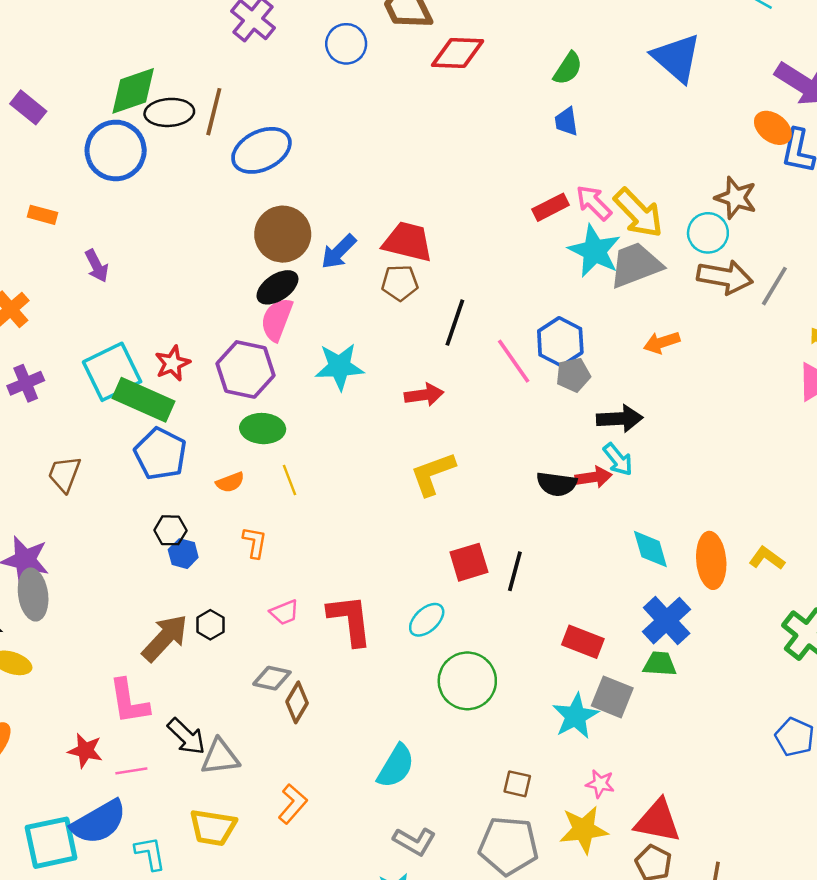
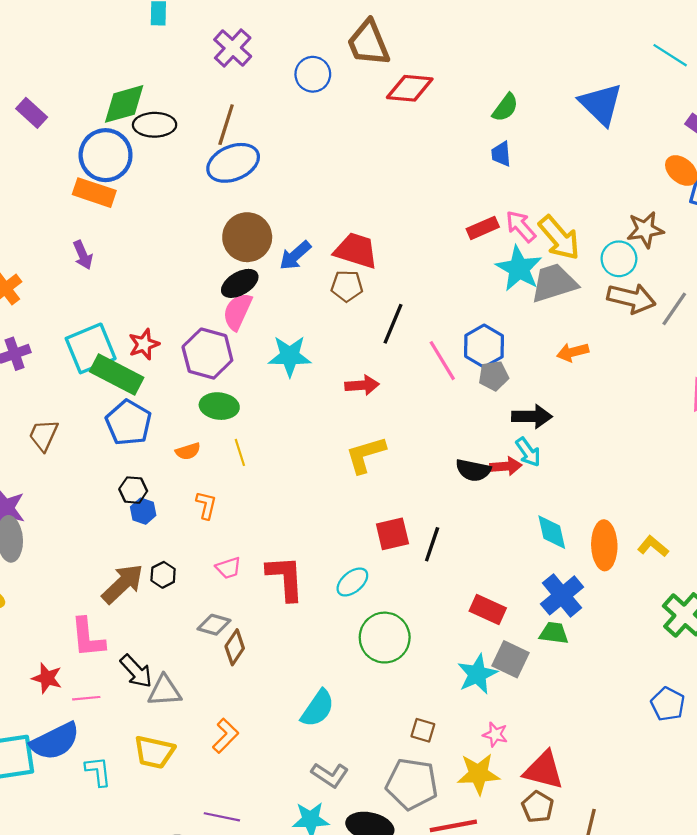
brown line: (214, 112) -> (226, 125), moved
brown star: (736, 198) -> (645, 230), turned -30
orange rectangle: (43, 215) -> (94, 193), moved, size x1.6

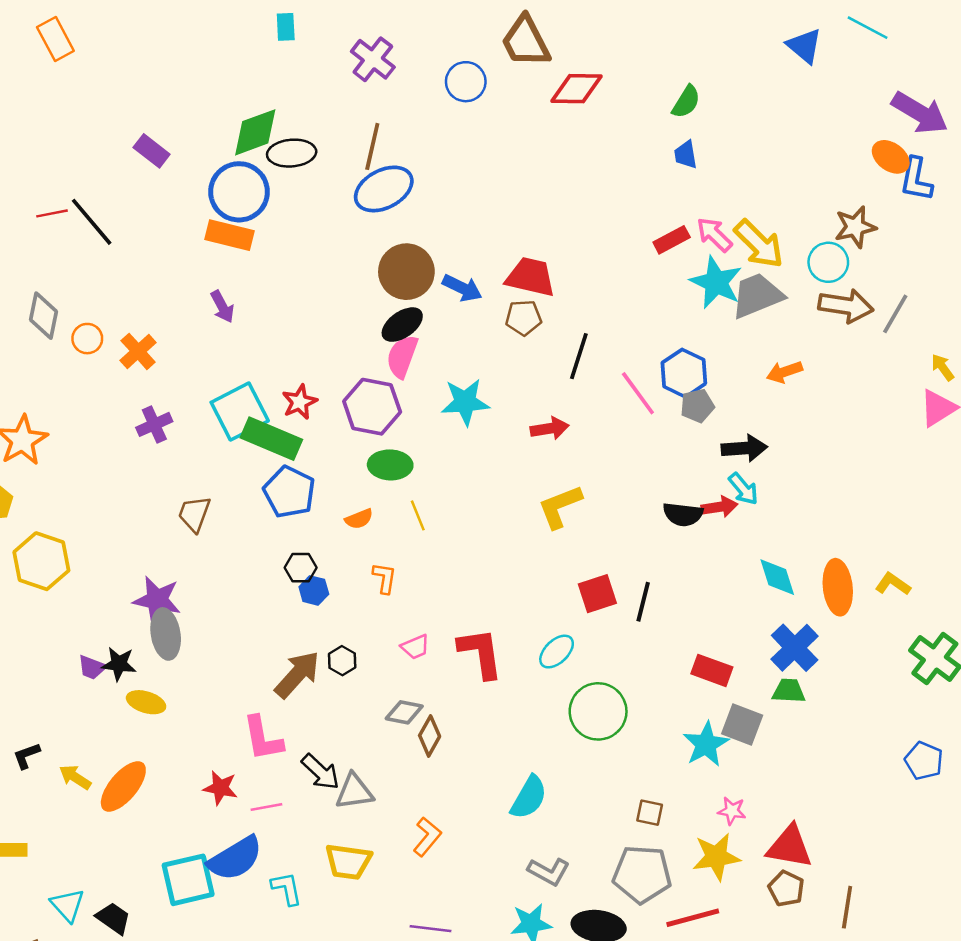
blue triangle: (601, 104) -> (804, 46), moved, size x0.7
blue arrow: (295, 256) -> (462, 288), turned -108

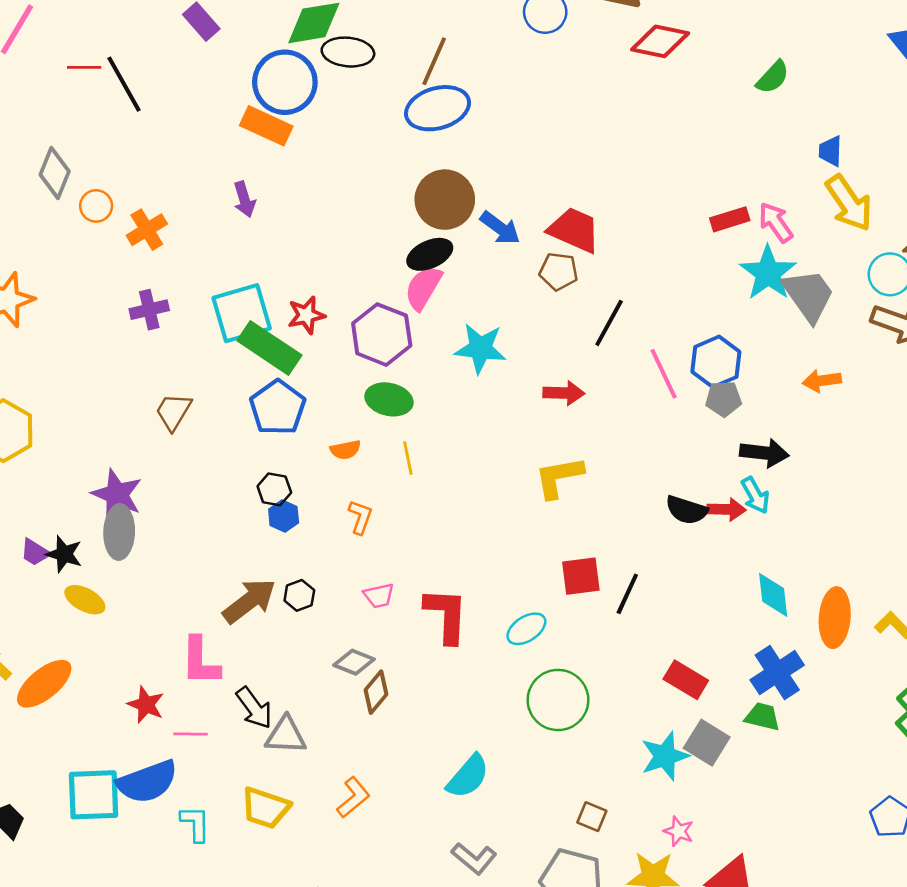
blue trapezoid: (686, 155) -> (830, 151), moved
yellow arrow: (759, 244) -> (849, 203), moved
gray trapezoid: (757, 296) -> (808, 295), turned 66

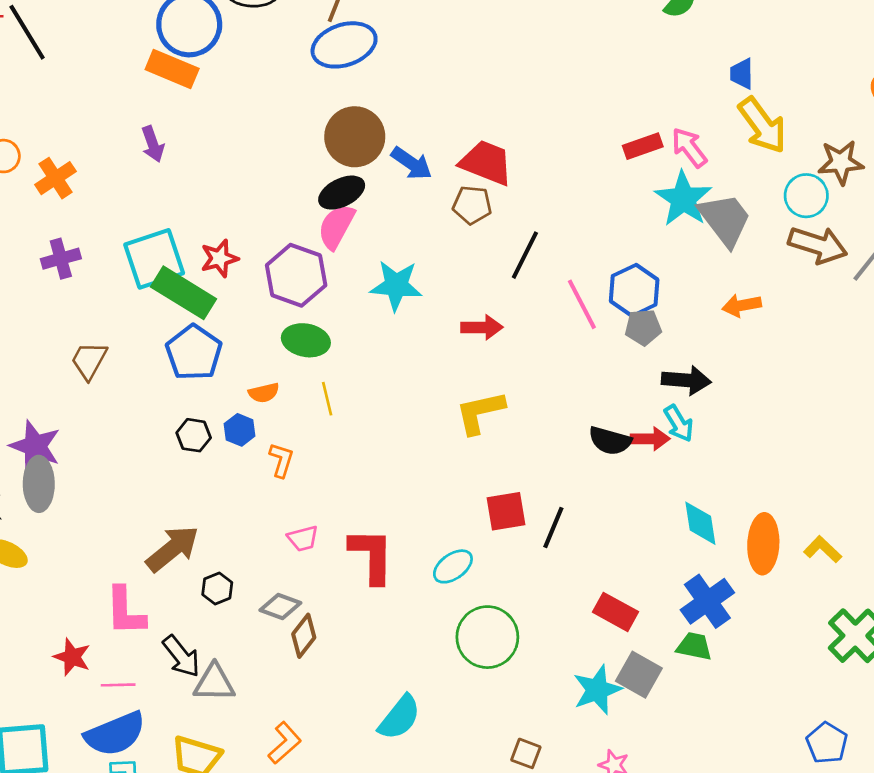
blue hexagon: (284, 516) -> (240, 430), moved
black hexagon: (299, 595) -> (217, 588), moved
blue semicircle: (147, 782) -> (115, 734), moved

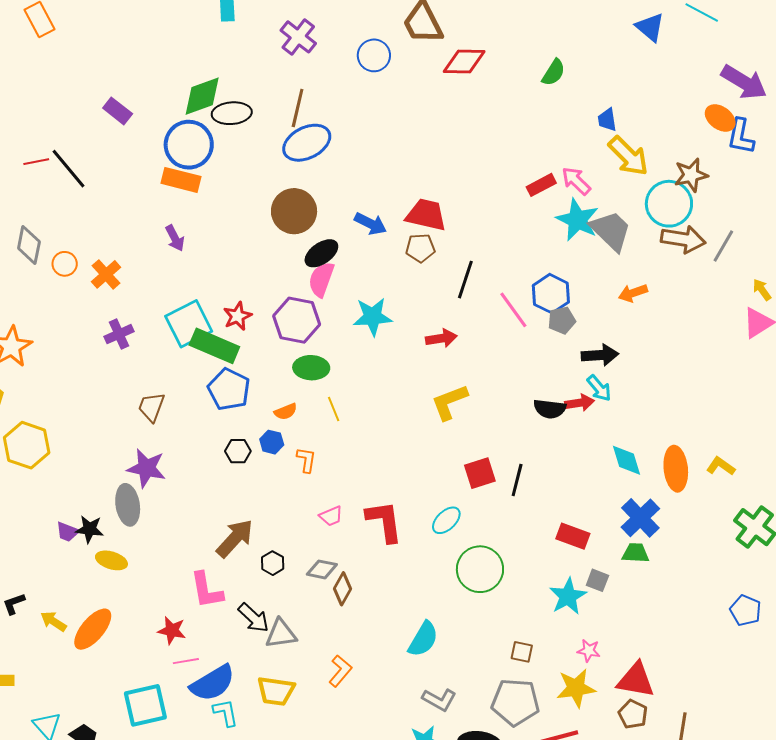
brown circle: (355, 137) -> (294, 211), moved
cyan circle: (806, 196) -> (669, 204), size x1.4
purple star: (35, 446) -> (146, 468), moved
gray square: (639, 675) -> (597, 580), size x0.7
pink line: (118, 685) -> (186, 661), moved

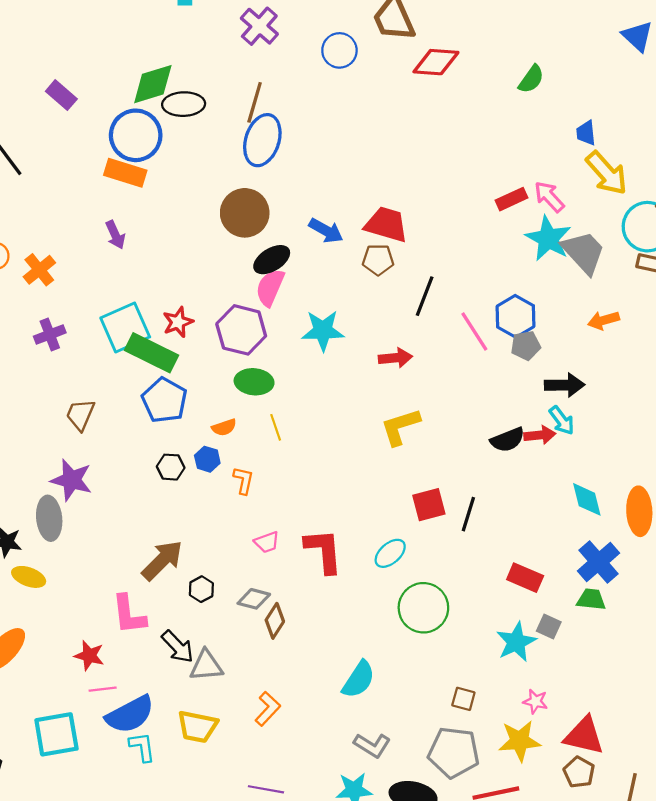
blue ellipse: (307, 143) -> (262, 140), turned -48
black semicircle: (550, 409) -> (508, 440), turned -32

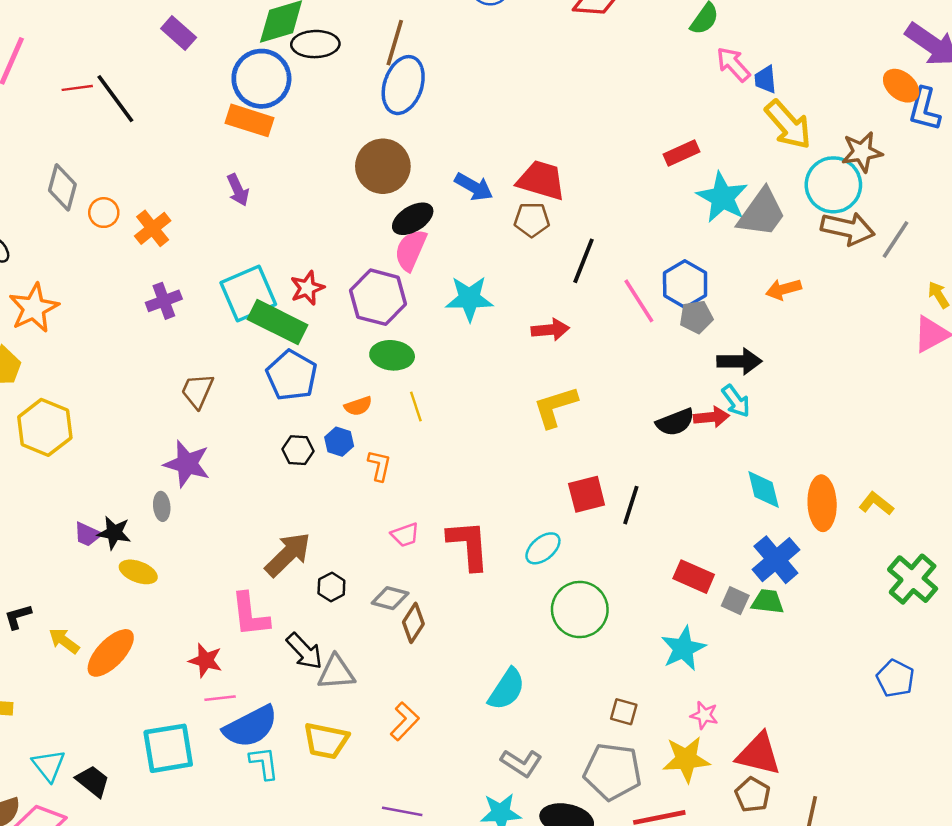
pink arrow: (549, 197) -> (733, 64), moved
gray trapezoid: (583, 252) -> (762, 213), turned 78
gray ellipse: (49, 518) -> (162, 506), size x0.6
gray square: (549, 626) -> (735, 601), moved

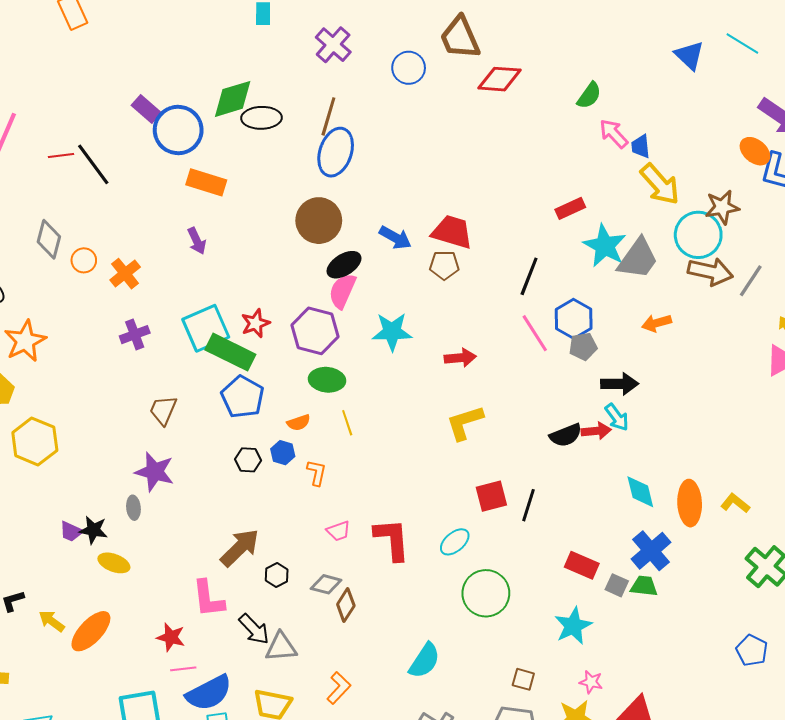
blue circle: (261, 79) -> (178, 130), moved
black line: (583, 261) -> (529, 276), moved

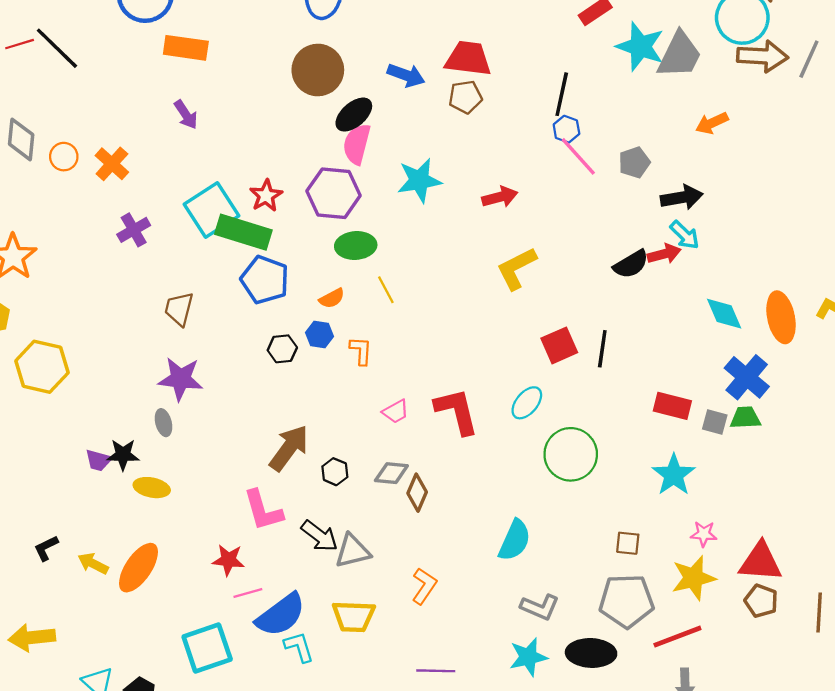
blue hexagon: (574, 319) -> (566, 129), moved, size x0.6

